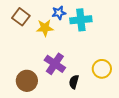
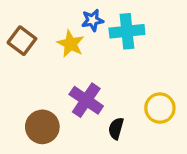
brown square: (21, 17) -> (22, 41), moved
yellow star: (45, 28) -> (71, 44), turned 30

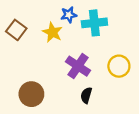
purple cross: (86, 100) -> (78, 66), moved
yellow circle: (160, 108) -> (119, 66), moved

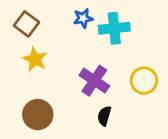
brown square: (16, 30) -> (26, 24), moved
yellow star: (52, 32) -> (35, 59), moved

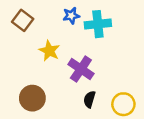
yellow star: (35, 59) -> (49, 51), moved
yellow circle: (144, 81) -> (123, 104), moved

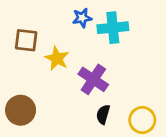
brown square: (23, 20) -> (26, 40), moved, turned -30
brown circle: (32, 98) -> (21, 110), moved

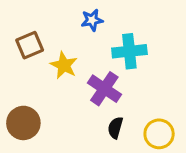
cyan cross: (113, 28) -> (129, 51), moved
brown square: (26, 40) -> (30, 45), turned -30

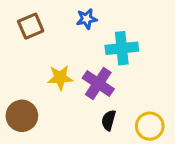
brown square: (30, 45) -> (31, 26), moved
yellow star: (64, 65) -> (60, 78), moved, turned -30

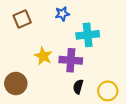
yellow star: (60, 78) -> (43, 56), turned 30
purple cross: (98, 83) -> (71, 60), turned -30

